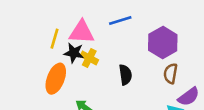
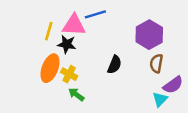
blue line: (120, 21) -> (95, 14), moved
yellow cross: (89, 58) -> (69, 74), moved
black semicircle: (125, 75) -> (115, 65), turned 30

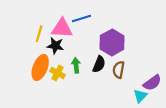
purple hexagon: (149, 35) -> (112, 42), moved
brown semicircle: (156, 63) -> (119, 70), moved
green arrow: (76, 94) -> (76, 65), moved, turned 48

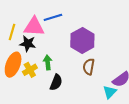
black semicircle: (99, 64) -> (56, 82), moved
yellow cross: (58, 73) -> (30, 70), turned 32

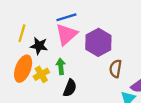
pink triangle: (34, 27) -> (66, 34), moved, turned -45
brown semicircle: (89, 67) -> (115, 69), moved

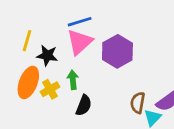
brown semicircle: (115, 69) -> (138, 103), moved

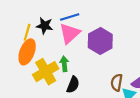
black star: (47, 55) -> (45, 26), moved
orange ellipse: (28, 82) -> (27, 52), moved
yellow cross: (50, 89) -> (46, 72), size x1.6

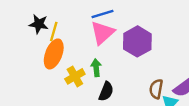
black star: (45, 26) -> (39, 24), moved
yellow cross: (46, 72) -> (75, 76), size x0.7

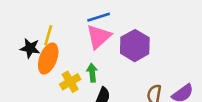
black star: (39, 24) -> (30, 48), moved

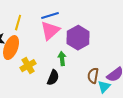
yellow line: (48, 35) -> (18, 23), moved
green arrow: (92, 73) -> (62, 59), moved

